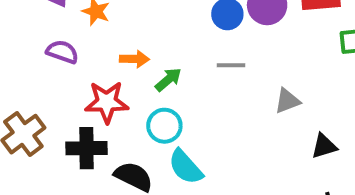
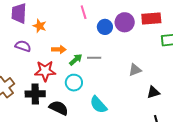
gray line: (231, 65) -> (94, 58), moved
cyan semicircle: (186, 167) -> (98, 105), moved

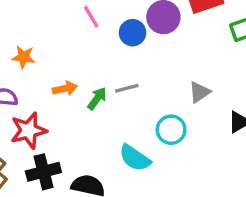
red star: (45, 71) -> (28, 130), moved
cyan circle: (74, 83) -> (171, 130), moved
cyan semicircle: (98, 105) -> (135, 158), moved

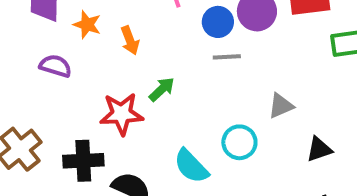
gray line: (127, 88) -> (227, 57), moved
orange arrow: (65, 89) -> (130, 40), moved, turned 70
red star: (28, 130) -> (121, 114), moved

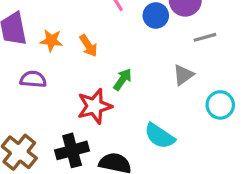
gray line: (227, 57) -> (205, 37), moved
gray triangle: (281, 106) -> (183, 75), moved
cyan circle: (239, 142) -> (220, 105), moved

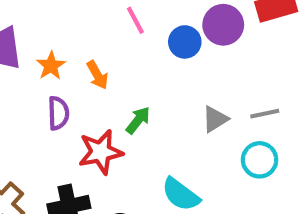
gray line: (205, 37) -> (265, 114), moved
orange star: (51, 40) -> (51, 66), turned 30
purple semicircle: (33, 79) -> (58, 113), moved, turned 80

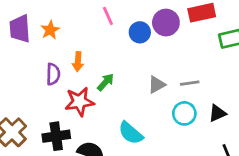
orange star: (51, 66) -> (50, 30), moved
orange arrow: (97, 75) -> (78, 62), moved, turned 30

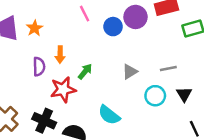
gray line: (190, 83) -> (168, 68), moved
black triangle: (217, 113) -> (184, 94), turned -35
black cross: (56, 136) -> (44, 121), turned 35

